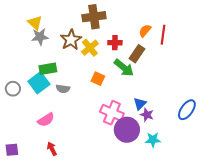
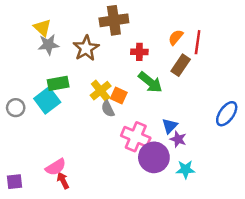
yellow cross: (90, 48) -> (101, 91), moved
brown rectangle: (137, 54) -> (181, 65), moved
gray semicircle: (63, 89) -> (108, 109), moved, turned 56
blue ellipse: (187, 110) -> (227, 114), moved
pink semicircle: (46, 120) -> (56, 167), moved

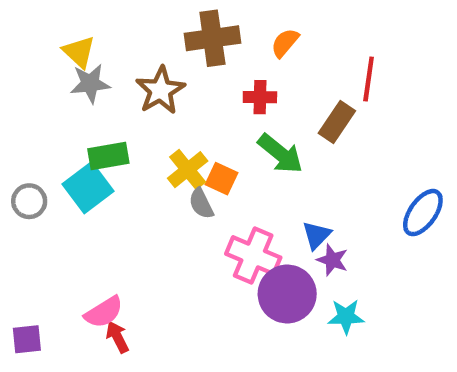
orange semicircle: (176, 37) -> (285, 43), moved

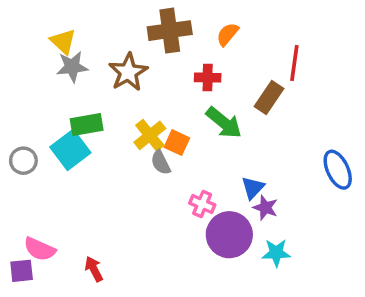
blue ellipse: (423, 213) -> (338, 170), turned -60
pink cross: (253, 256) -> (202, 204), size x0.6
pink semicircle: (104, 312) -> (40, 249), moved, turned 56

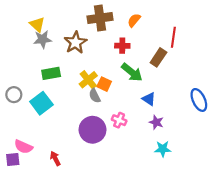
cyan square: (70, 150) -> (41, 103), moved
blue triangle: (253, 188) -> (149, 99), moved, turned -40
purple circle: (229, 235) -> (93, 130), moved

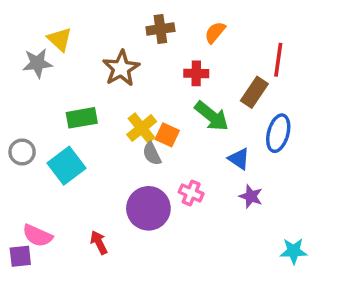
brown cross: (100, 18) -> (160, 29), size x0.7
gray star: (43, 39) -> (37, 63), moved
blue ellipse: (199, 100) -> (278, 133), moved, turned 40
cyan star: (163, 149) -> (294, 251), moved
red arrow: (55, 158) -> (99, 242), moved

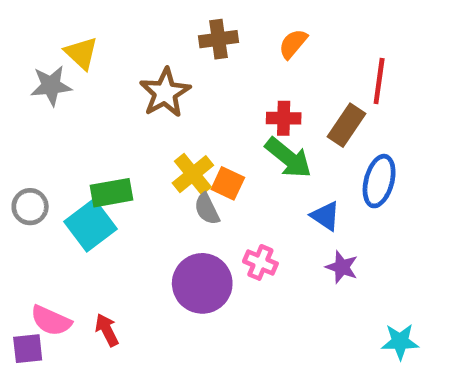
red cross: (196, 73) -> (284, 118), moved
green rectangle: (82, 118) -> (111, 193), moved
red arrow: (99, 242) -> (107, 330), moved

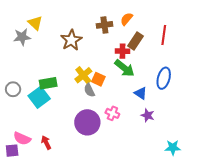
brown cross: (219, 39) -> (104, 25), moved
brown rectangle: (346, 125) -> (136, 41), moved

